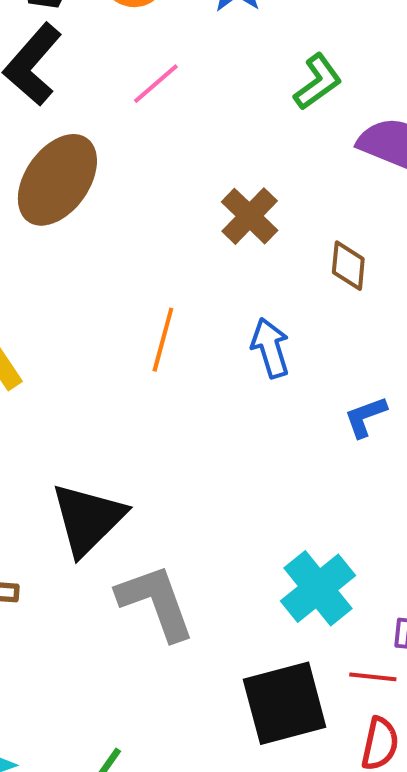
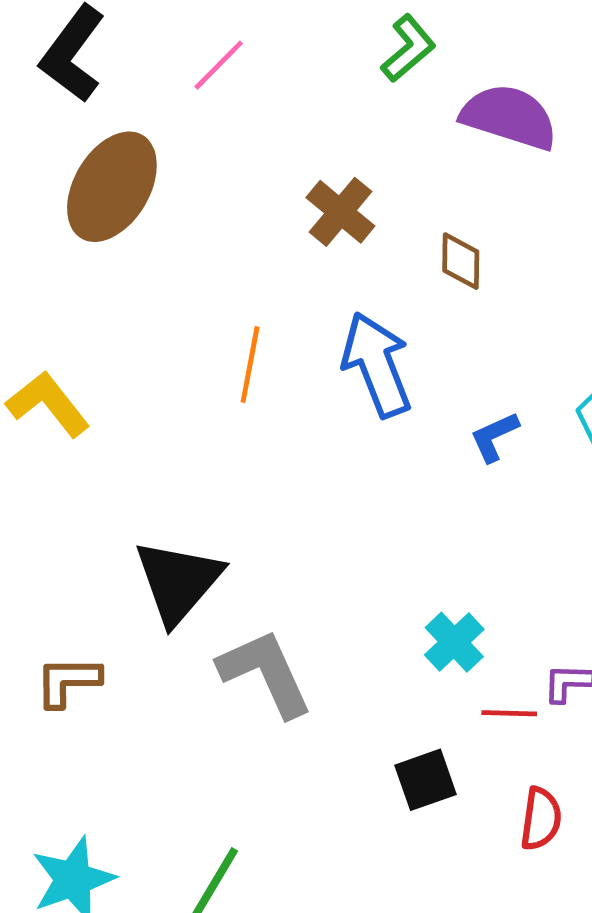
blue arrow: (270, 348) -> (377, 365), size x1.5
cyan cross: (318, 588) -> (454, 642), size x0.7
red line: (373, 677) -> (509, 713), moved
black square: (285, 703) -> (425, 780), size x0.6

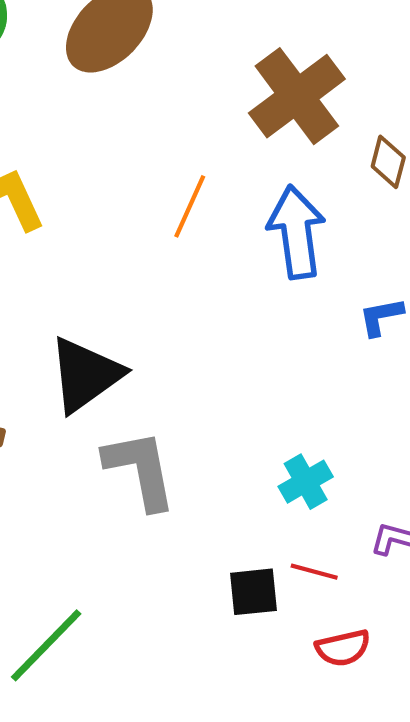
brown cross: (340, 212) -> (297, 96), size x1.6
red line: (509, 713) -> (314, 572), moved
red semicircle: (541, 819) -> (343, 648), turned 56

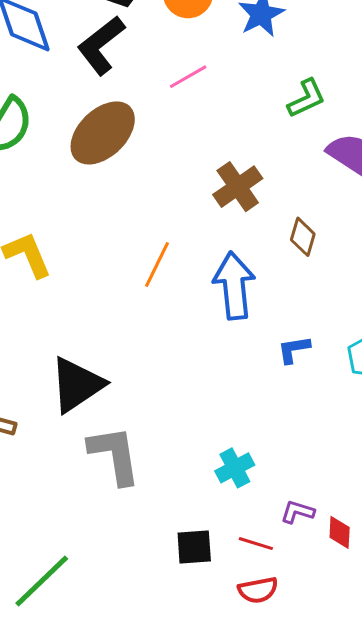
brown cross: (297, 96) -> (238, 187), size x0.7
red line: (314, 572) -> (256, 544), moved

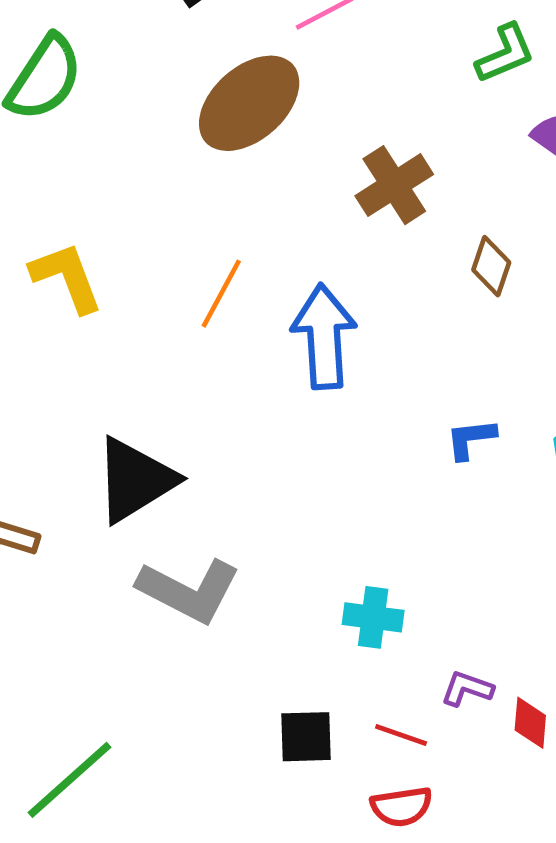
brown ellipse: (103, 133) -> (249, 103), moved
orange line: (157, 264) -> (221, 294), moved
blue arrow: (234, 286) -> (324, 337), moved
gray L-shape: (115, 455) -> (189, 591), turned 124
cyan cross: (235, 468) -> (373, 617), turned 33

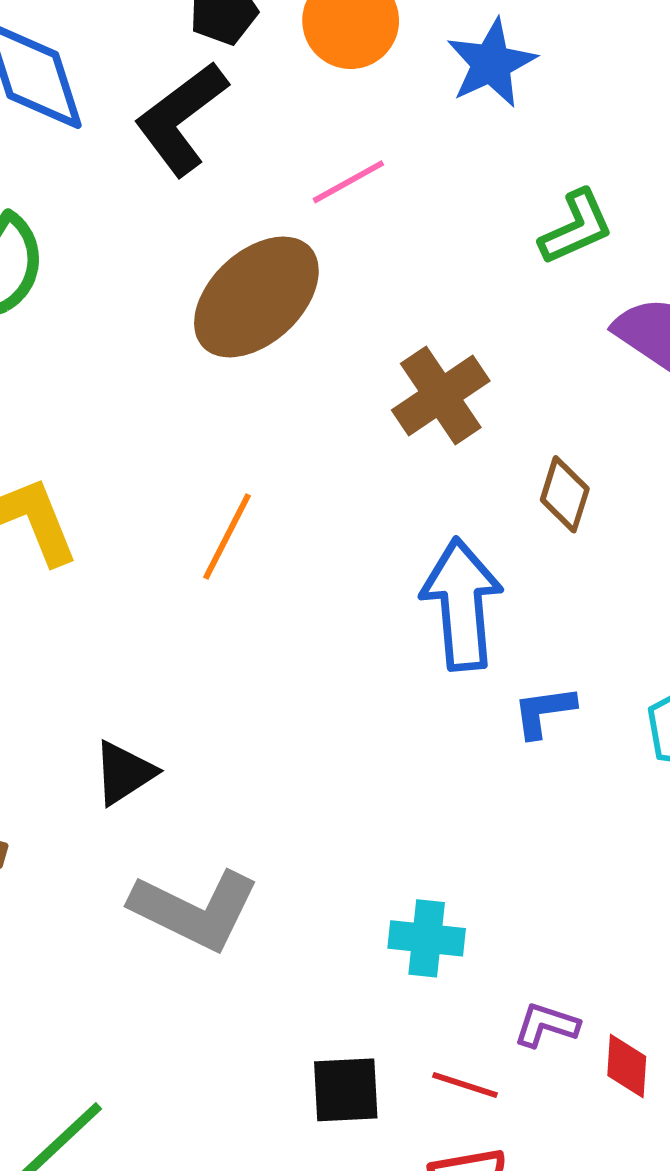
blue arrow: (324, 337) -> (462, 604), moved
black triangle: (135, 480) -> (124, 773), size x0.6

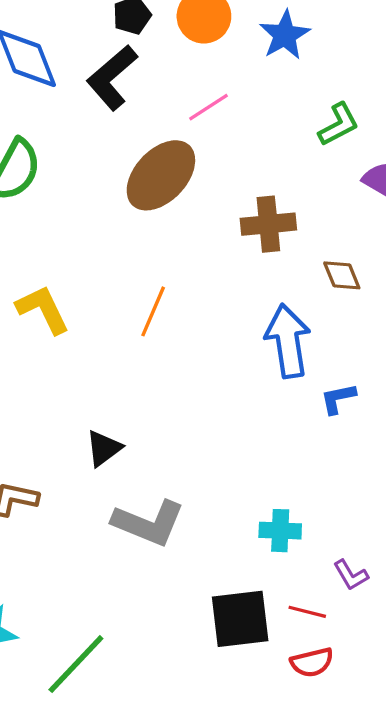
brown cross: (441, 395) -> (268, 224), turned 32
brown diamond: (565, 494) -> (342, 275), turned -36
purple L-shape: (546, 1025) -> (351, 575), turned -135
black square: (346, 1090) -> (240, 619), size x1.5

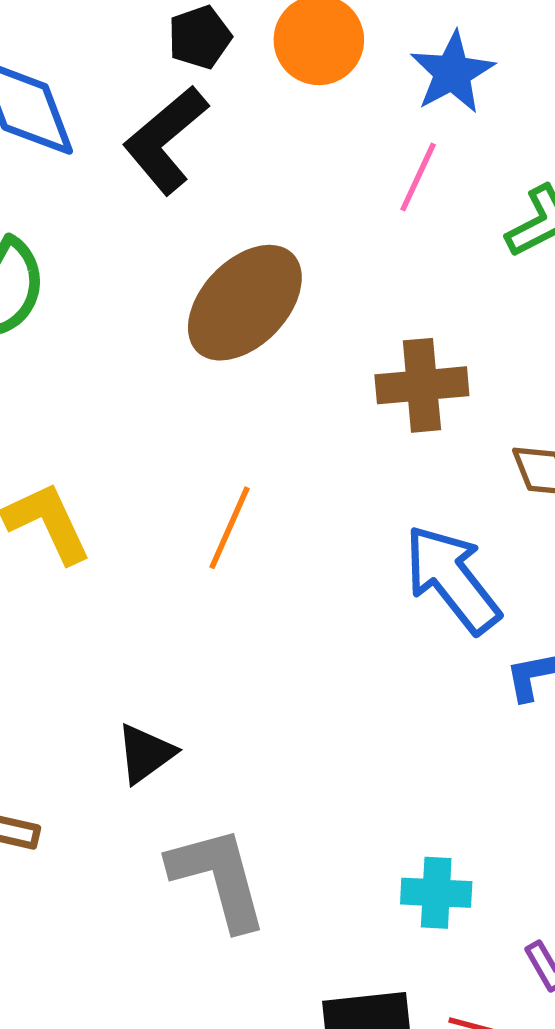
pink line: (209, 107) -> (418, 177), moved, turned -33
blue arrow: (288, 341) -> (452, 579), turned -30
gray L-shape: (149, 523) -> (218, 878), turned -128

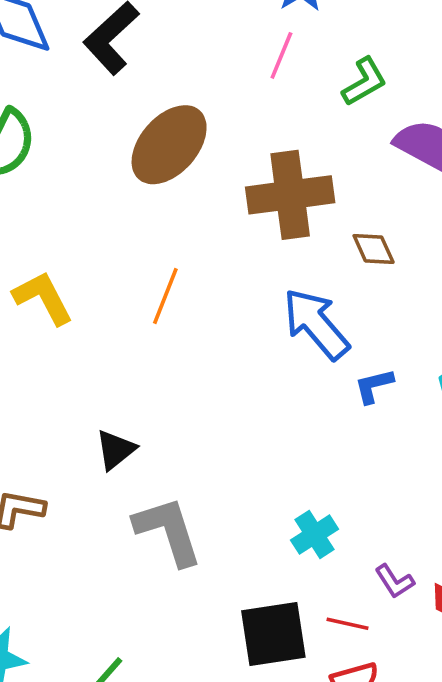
brown cross: (422, 385) -> (290, 195), size x1.4
cyan cross: (436, 893) -> (315, 535), turned -33

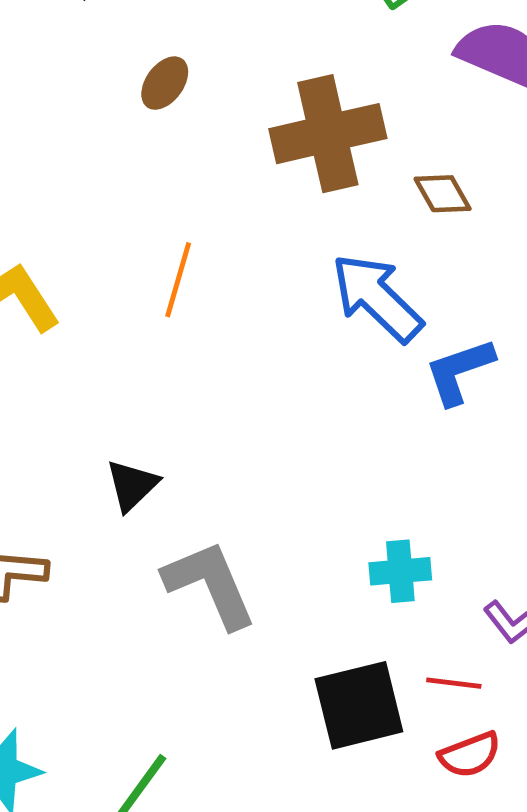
brown ellipse: (169, 145) -> (165, 83), size x0.5
blue L-shape: (374, 386) -> (459, 371), size x1.4
cyan cross: (315, 535) -> (400, 571), turned 33

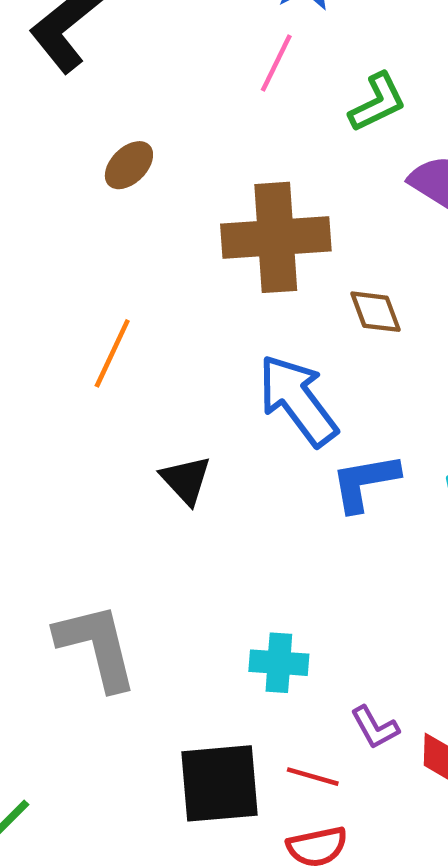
black triangle: (132, 485) -> (186, 480), moved, turned -38

